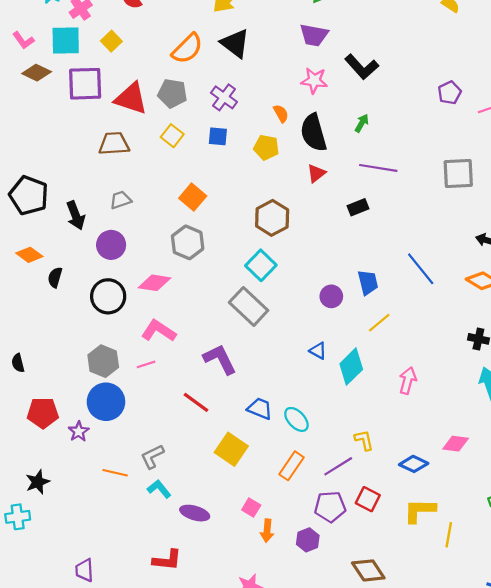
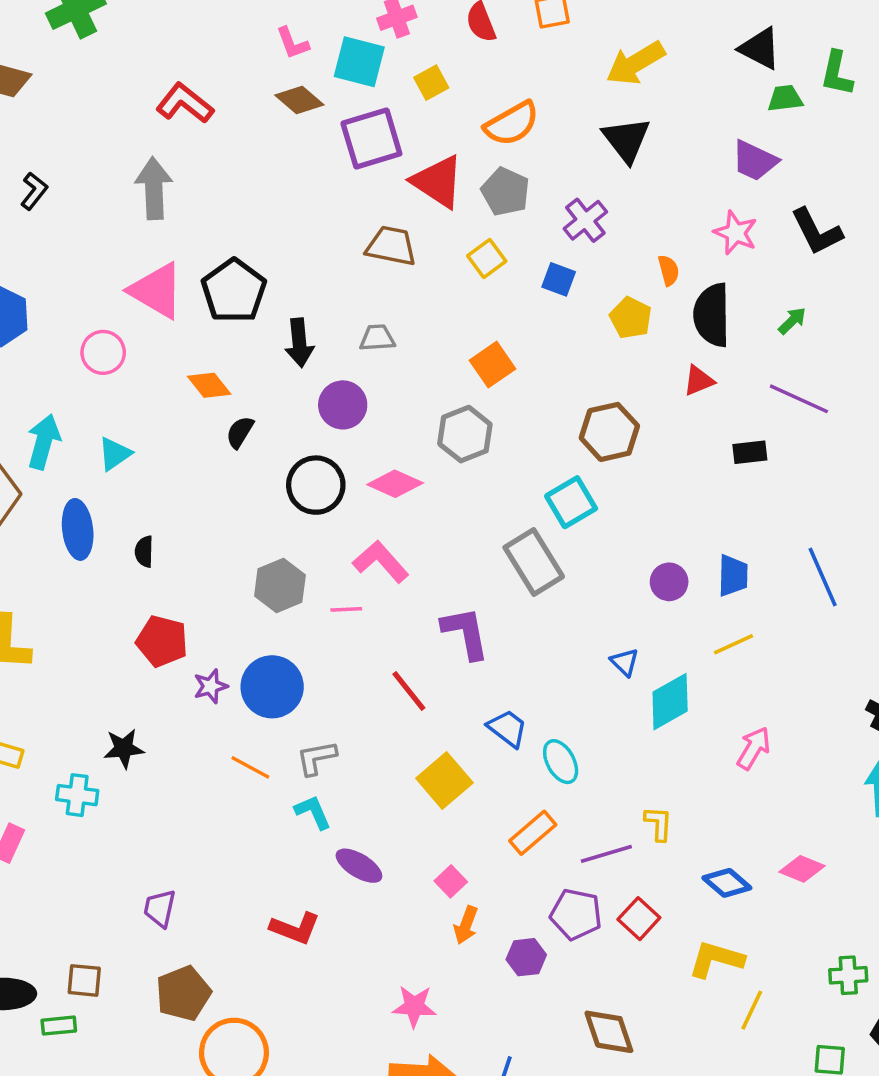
orange semicircle: (187, 49) -> (512, 124), moved
purple square: (85, 84) -> (371, 139), turned -30
blue circle: (106, 402) -> (272, 687), moved

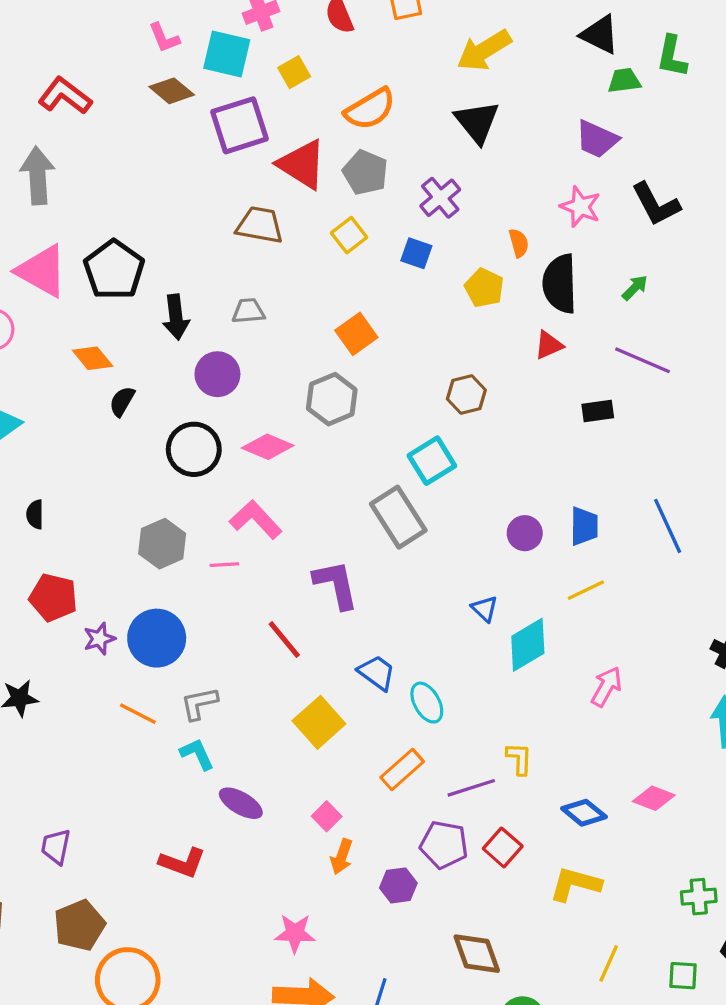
brown hexagon: (609, 432) -> (466, 395), size x0.7
yellow line: (752, 1010) -> (609, 963), moved

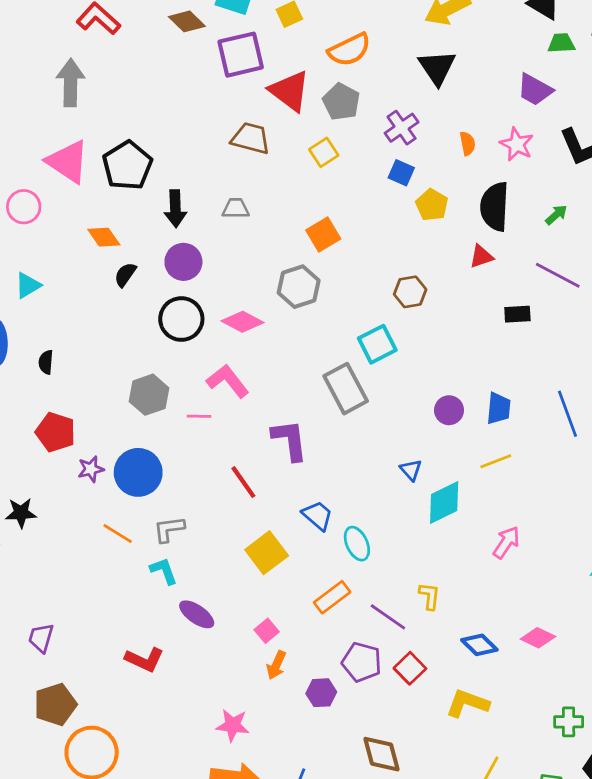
orange semicircle: (519, 243) -> (468, 143), moved
blue square: (416, 253) -> (401, 173), moved
purple circle: (217, 374) -> (183, 262), moved
purple line: (471, 788) -> (388, 617), turned 48

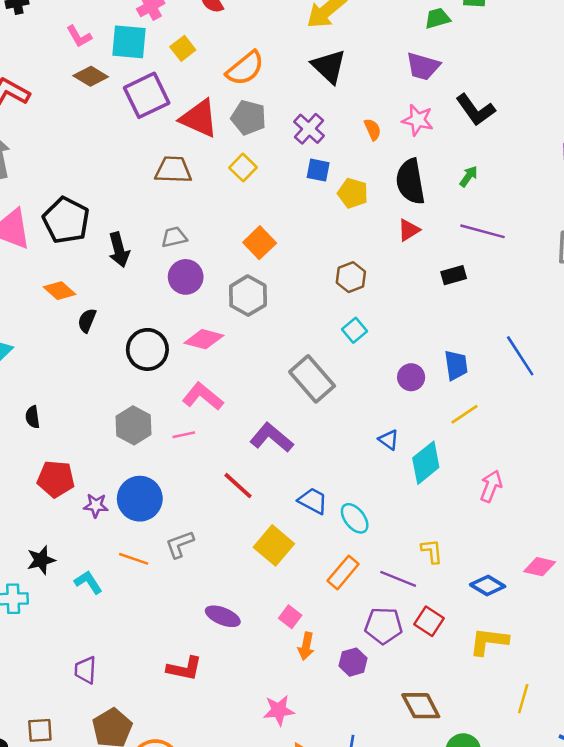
purple circle: (183, 262) -> (186, 277), moved
cyan square: (377, 344) -> (355, 330), moved, size x0.7
purple L-shape: (290, 440) -> (272, 438), turned -30
purple star: (91, 469) -> (96, 505), turned 30
cyan L-shape: (164, 571) -> (88, 582), moved

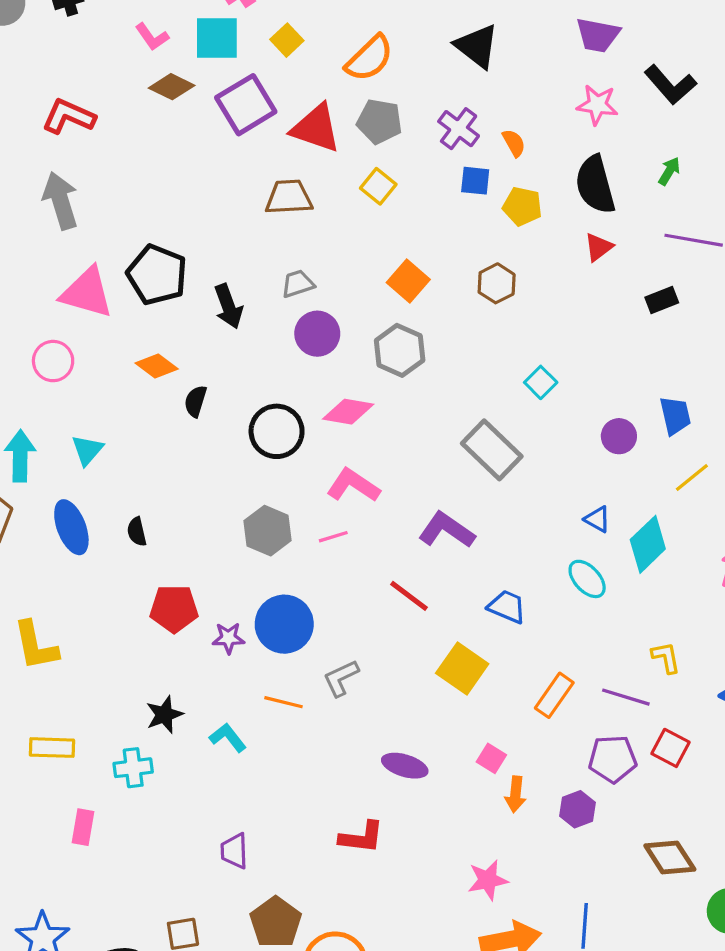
orange semicircle: (373, 129) -> (514, 143), moved
brown hexagon: (351, 277) -> (497, 283), moved
cyan ellipse: (355, 518) -> (587, 579), moved

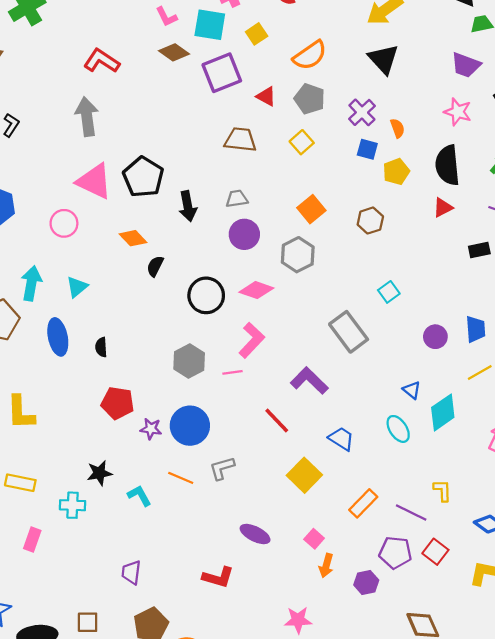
red triangle: (316, 128) -> (266, 96), size x0.6
yellow pentagon: (522, 206) -> (396, 172), turned 30
pink L-shape: (353, 485) -> (252, 340), turned 90

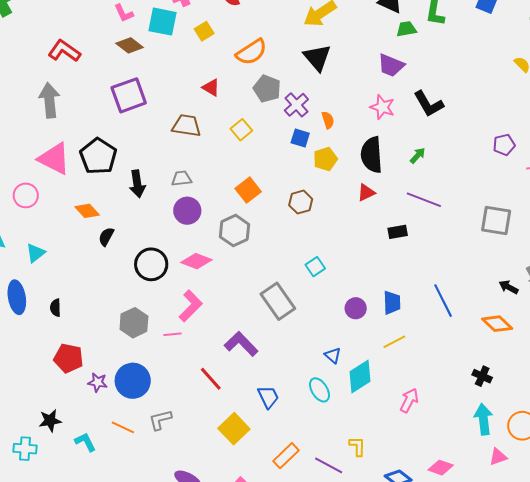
purple square: (222, 73) -> (129, 95), moved
gray pentagon: (310, 99) -> (267, 89), moved
blue trapezoid: (341, 439) -> (268, 397), turned 30

